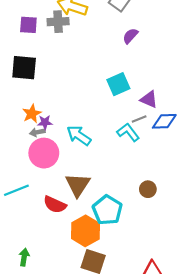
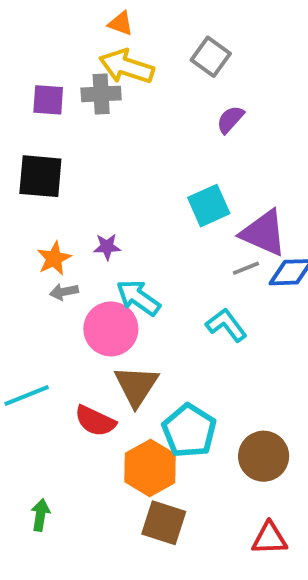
purple triangle: (149, 99) -> (264, 233), size x1.5
purple star: (45, 122) -> (107, 247), moved
cyan L-shape: (128, 132) -> (226, 325), moved
pink circle: (44, 153) -> (111, 329), moved
brown circle: (148, 189) -> (264, 456), moved, size x1.6

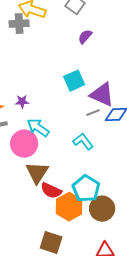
red semicircle: (95, 421) -> (51, 191), moved
cyan pentagon: (189, 431) -> (86, 189), moved
orange hexagon: (150, 468) -> (69, 207), moved

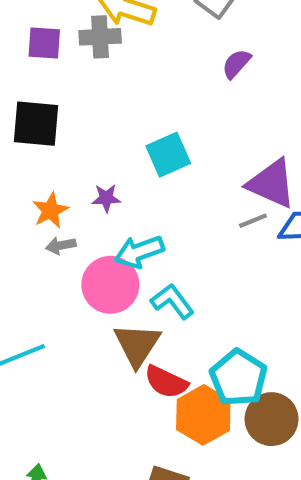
cyan square: (74, 81) -> (168, 155), moved
cyan arrow: (38, 128) -> (139, 252), turned -55
cyan L-shape: (83, 142) -> (172, 301), moved

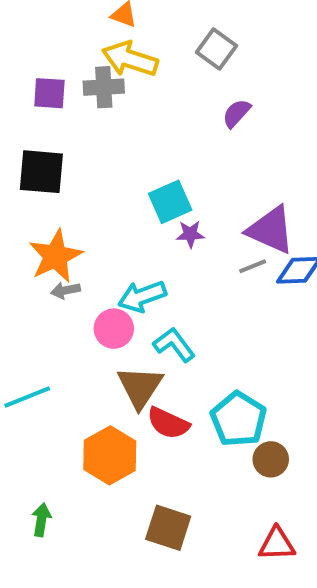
purple star: (106, 198) -> (190, 234), moved
orange star: (50, 210) -> (55, 256), size x1.5
pink circle: (110, 285) -> (114, 329), size x0.7
orange hexagon: (203, 415) -> (110, 455), moved
brown circle: (272, 419) -> (271, 459), size x0.7

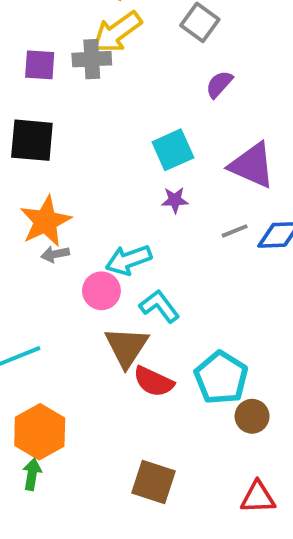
yellow arrow: (130, 59) -> (117, 32), turned -54
cyan square: (170, 202) -> (173, 150), moved
purple triangle: (271, 230) -> (252, 165), moved
orange hexagon: (110, 455) -> (40, 432), moved

